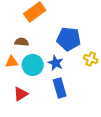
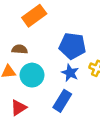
blue star: (56, 63) -> (70, 73), moved
blue rectangle: (60, 88) -> (62, 101), turned 48

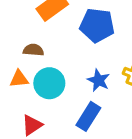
blue pentagon: (72, 46) -> (97, 25), moved

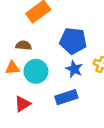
blue pentagon: (97, 25) -> (73, 41), moved
blue rectangle: (88, 116) -> (66, 97), turned 40

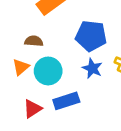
orange triangle: (12, 68) -> (21, 67), turned -35
blue rectangle: (66, 97) -> (66, 101), moved

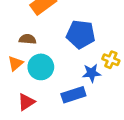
blue star: (92, 68) -> (92, 73), moved, turned -30
blue rectangle: (66, 101) -> (73, 95), moved

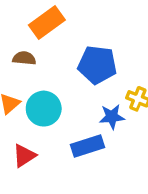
brown semicircle: (28, 39) -> (24, 58), moved

